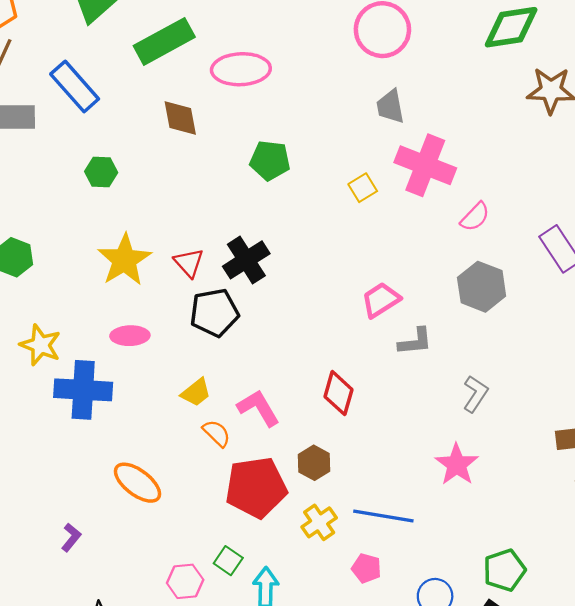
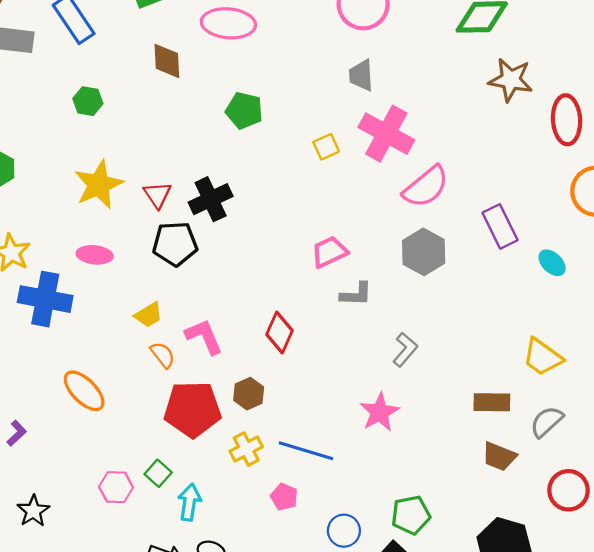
pink semicircle: (475, 217) -> (426, 187), size x1.6

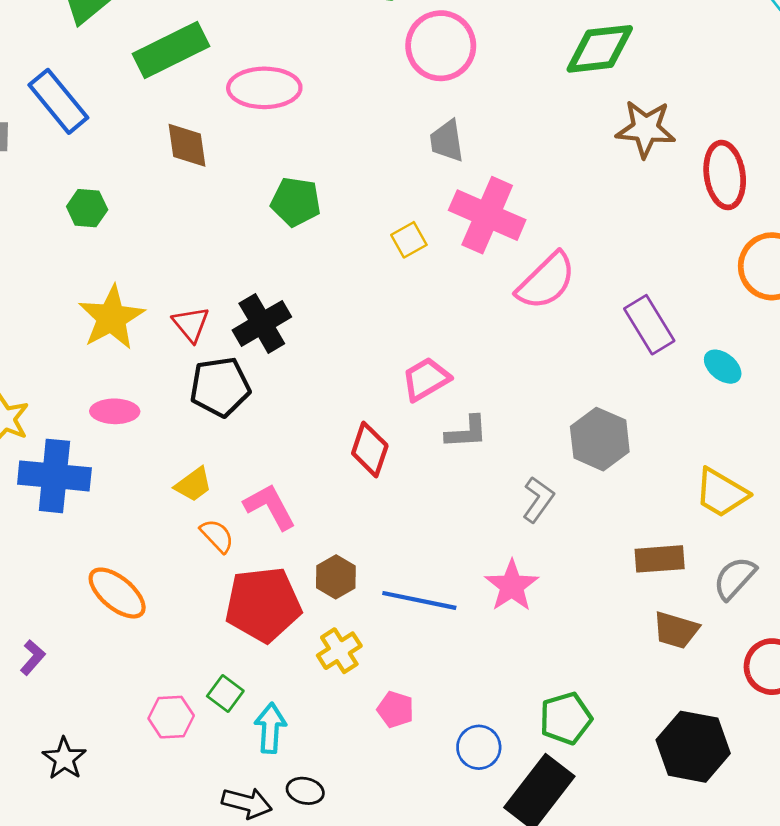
gray hexagon: (424, 252) -> (600, 439), moved
red diamond: (279, 333) -> (370, 449), moved
blue line: (306, 451) -> (419, 600), moved

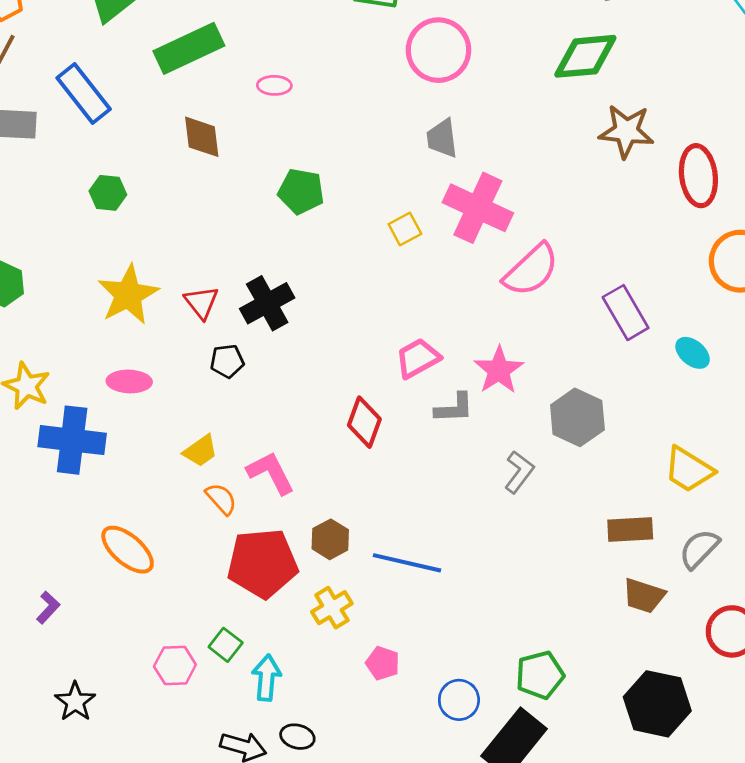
pink ellipse: (264, 88) -> (274, 85), size x0.5
black pentagon: (220, 387) -> (227, 361), size x0.6
pink star: (512, 586) -> (499, 370), moved

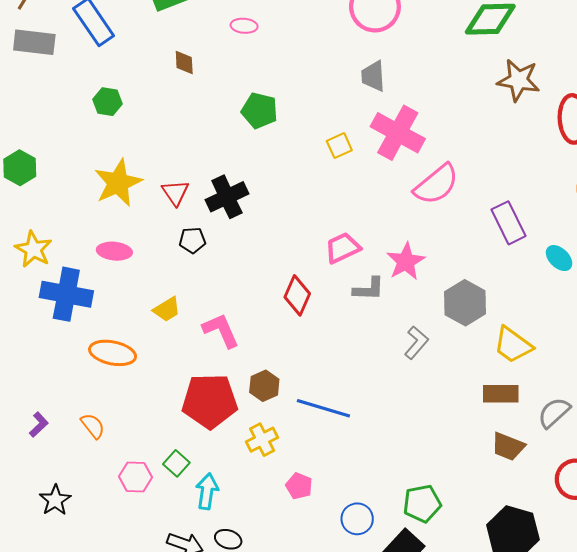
brown diamond: (202, 137) -> (184, 62), size x0.7
yellow trapezoid: (689, 470) -> (513, 345), moved
orange semicircle: (221, 499) -> (93, 426), moved
orange ellipse: (128, 550) -> (113, 353), moved, turned -33

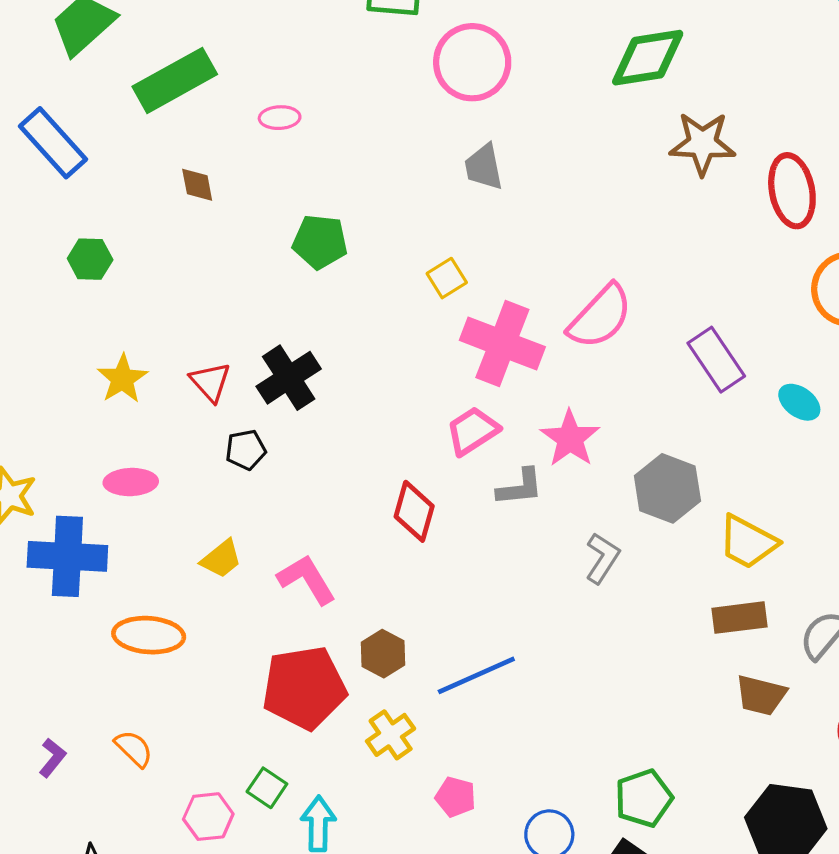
pink cross: (398, 133) -> (502, 344), moved
yellow star: (118, 183) -> (122, 379), size x0.7
blue line: (323, 408) -> (476, 675), turned -33

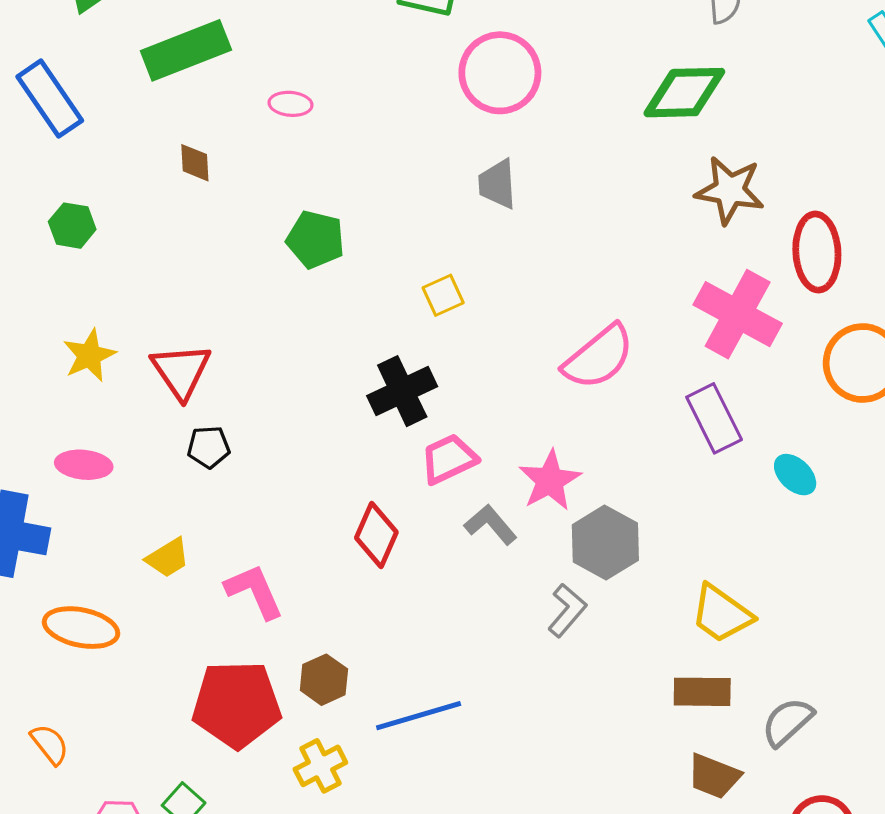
pink cross: (502, 344) -> (738, 314), moved
black cross: (289, 378) -> (402, 391), moved
red triangle: (210, 382) -> (181, 371), size x1.4
gray L-shape: (520, 487) -> (491, 525), turned -132
gray hexagon: (667, 488) -> (605, 542), moved

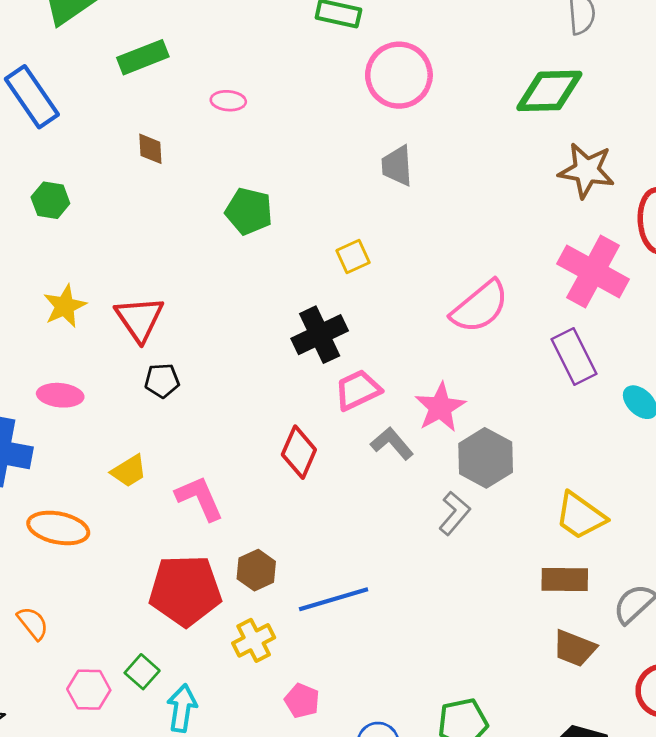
green rectangle: (186, 50) -> (143, 57), size x0.7

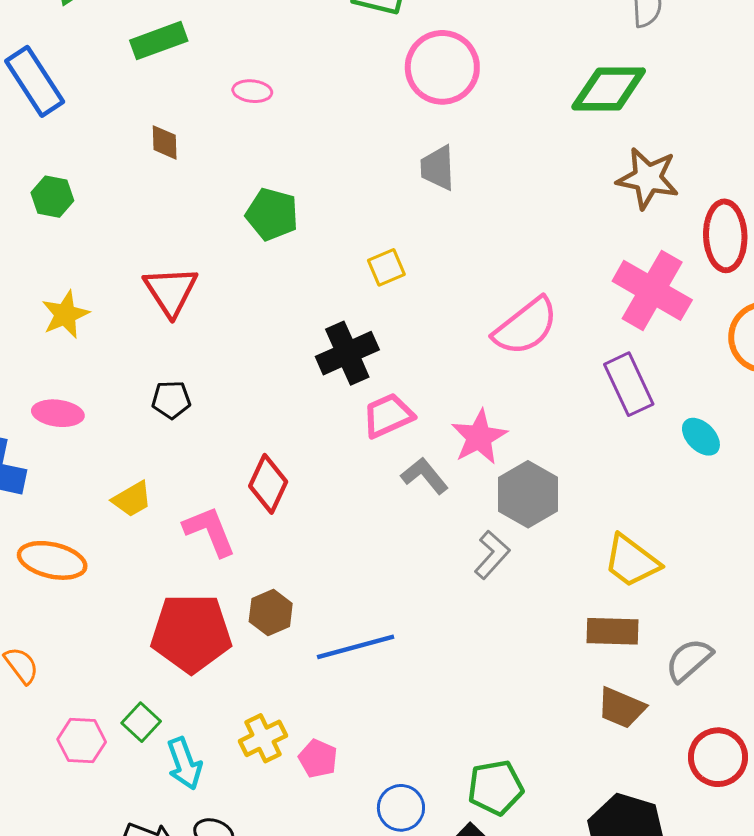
red triangle: (139, 319) -> (171, 291), moved
red diamond: (299, 452) -> (268, 484), moved
yellow cross: (254, 640) -> (263, 738), moved
cyan arrow: (182, 708) -> (184, 764), turned 150

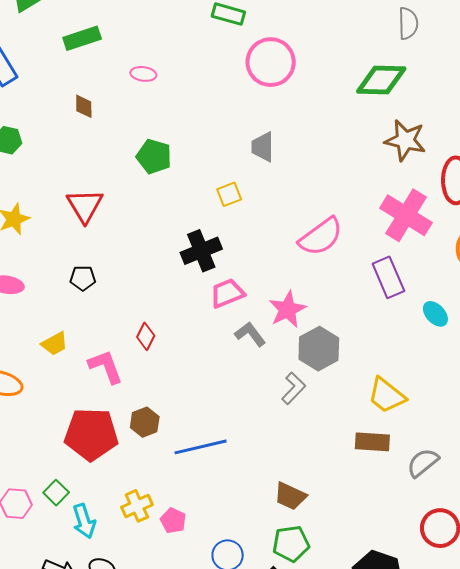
gray trapezoid: (438, 168) -> (263, 147), moved
red diamond: (268, 484) -> (146, 336), size x0.7
brown trapezoid: (621, 708) -> (290, 496), moved

